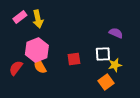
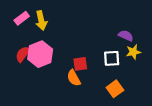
yellow star: (115, 65) -> (133, 52), moved
orange semicircle: (40, 66) -> (74, 78), moved
red semicircle: (16, 68) -> (23, 54), moved

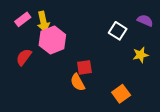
purple semicircle: (126, 36) -> (145, 21), moved
pink hexagon: (40, 54) -> (52, 40), moved
white square: (112, 58) -> (118, 31), moved, turned 35

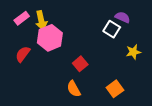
purple semicircle: (145, 21) -> (123, 17), moved
red square: (84, 67) -> (80, 64), turned -32
orange semicircle: (78, 82) -> (74, 89), moved

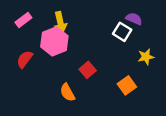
yellow arrow: (41, 20) -> (60, 22), moved
orange semicircle: (74, 89) -> (67, 92), moved
orange square: (115, 89) -> (127, 85), moved

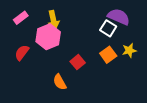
purple semicircle: (134, 19) -> (119, 17), size x1.5
orange square: (127, 85) -> (108, 55), moved

